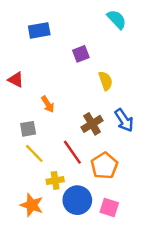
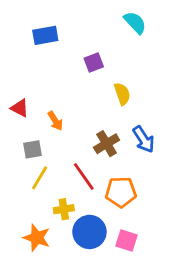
red triangle: (16, 80) -> (20, 108), moved
yellow line: (34, 153) -> (40, 178), turned 75
orange pentagon: (104, 166) -> (121, 192), turned 30

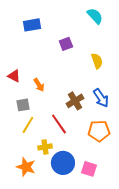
yellow semicircle: (122, 94) -> (97, 61), moved
orange pentagon: (121, 192) -> (99, 131), moved

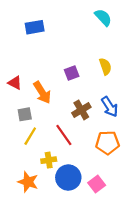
purple square: (66, 44) -> (72, 73), moved
orange arrow: (39, 85) -> (42, 93), size x1.5
pink square: (89, 169) -> (97, 184), turned 35

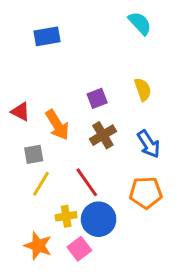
brown cross: (81, 110) -> (103, 135), moved
blue circle: (68, 178) -> (99, 219), moved
pink square: (97, 184) -> (79, 249), moved

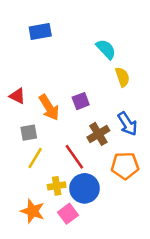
cyan semicircle: (140, 23) -> (106, 49), moved
purple square: (97, 98) -> (81, 101), moved
brown cross: (103, 135) -> (98, 134), moved

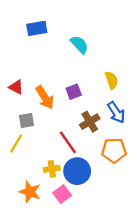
cyan semicircle: (106, 49) -> (79, 45), moved
yellow semicircle: (122, 77) -> (112, 80), moved
yellow line: (35, 158) -> (16, 144), moved

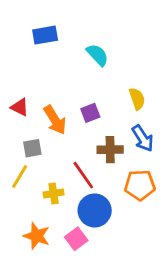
brown cross: (90, 122) -> (110, 150), turned 30
yellow cross: (52, 169) -> (54, 194), moved

